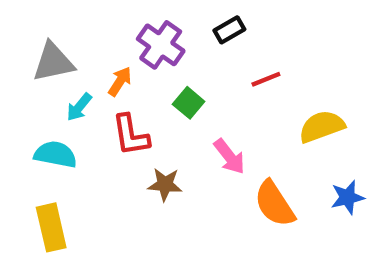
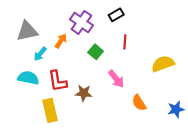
red line: (266, 79) -> (125, 42), moved, turned -64
red L-shape: (131, 135) -> (58, 81), moved
blue star: (347, 197) -> (176, 109), moved
orange semicircle: (274, 204) -> (139, 103), size x0.7
yellow rectangle: (51, 227) -> (50, 110), moved

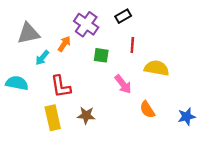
green square: (96, 52) -> (101, 55), turned -32
yellow semicircle: (163, 64) -> (157, 68), moved, turned 30
cyan semicircle: (28, 78) -> (17, 83), moved
brown star: (84, 93) -> (86, 115), moved

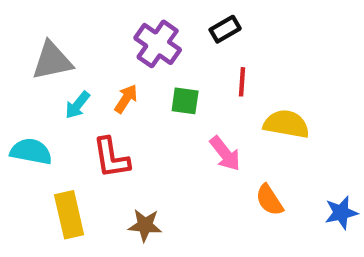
orange arrow: (64, 44) -> (126, 99), moved
brown star: (86, 115) -> (145, 225), moved
yellow rectangle: (53, 118) -> (69, 215), moved

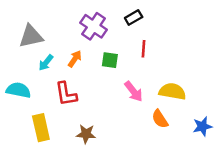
yellow semicircle: (286, 124) -> (172, 91), moved

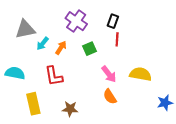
black rectangle: (134, 18) -> (113, 21), moved, turned -40
green square: (110, 60) -> (89, 49), turned -32
cyan arrow: (46, 63) -> (43, 44), moved
orange semicircle: (160, 119) -> (110, 97), moved

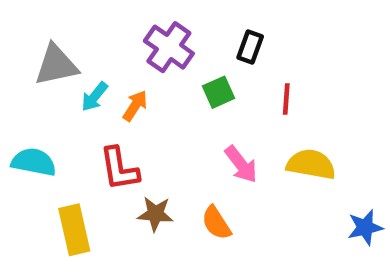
red line: (117, 39) -> (286, 99), moved
green square: (89, 49) -> (219, 92), moved
orange semicircle: (110, 97) -> (216, 223), moved
brown star: (70, 109) -> (155, 214), moved

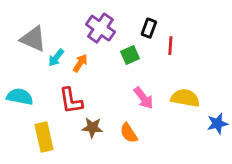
gray triangle: (56, 65) -> (33, 39), turned 36
red line: (286, 99) -> (170, 46), moved
blue star: (365, 227) -> (217, 124), moved

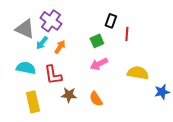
purple cross: (100, 28) -> (51, 21), moved
cyan semicircle: (20, 97) -> (26, 68), moved
pink arrow: (143, 98) -> (99, 64), moved, turned 102

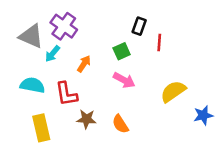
orange arrow: (60, 47) -> (84, 64), moved
pink arrow: (99, 64) -> (124, 80), turned -126
yellow semicircle: (138, 73) -> (173, 91), turned -45

